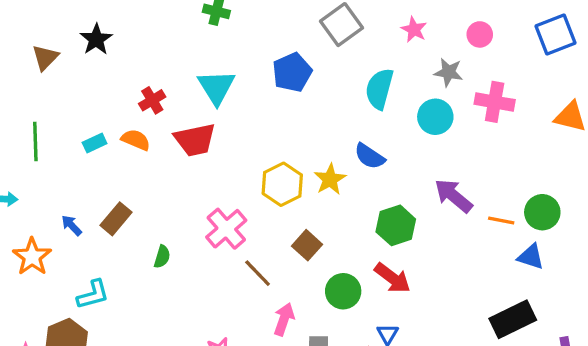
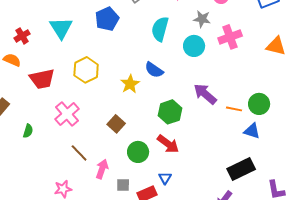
pink cross: (495, 102) -> (230, 37), turned -30
red trapezoid: (195, 140) -> (42, 79), moved
yellow hexagon: (282, 184) -> (86, 70), moved
brown line: (258, 273) -> (79, 153), moved

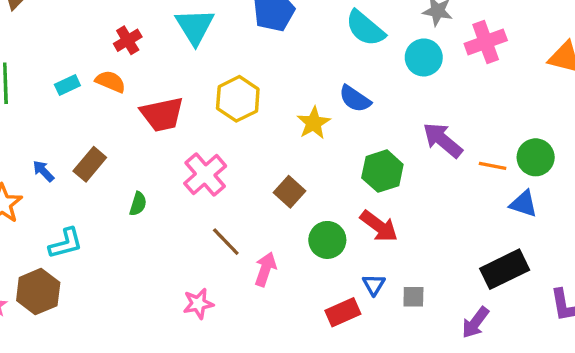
cyan semicircle: (160, 29) -> (365, 28), turned -65
gray square: (123, 185) -> (413, 297), moved

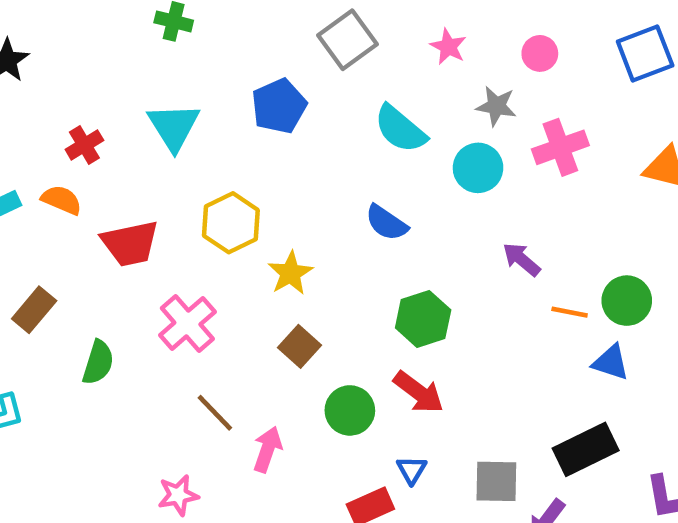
yellow star: (314, 123) -> (290, 273), moved
purple arrow: (443, 140) -> (521, 259), moved, size x0.7
green semicircle: (138, 204) -> (98, 362), size x1.4
gray square: (413, 297) -> (496, 481), moved, size x1.5

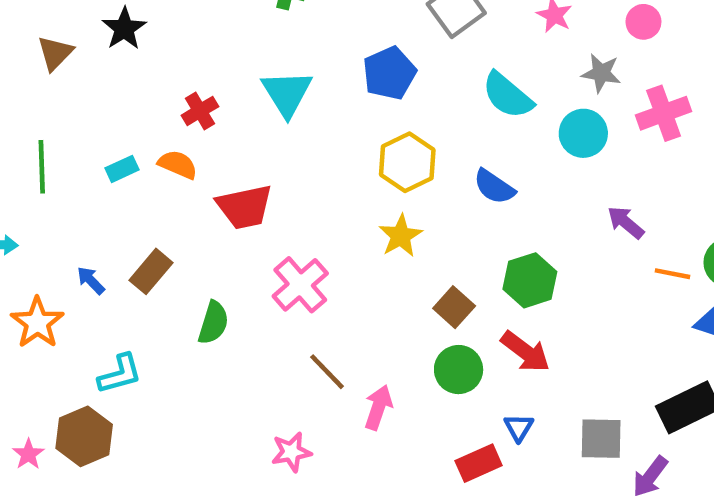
yellow hexagon: (231, 223) -> (407, 162), moved
brown square: (300, 346) -> (454, 307), moved

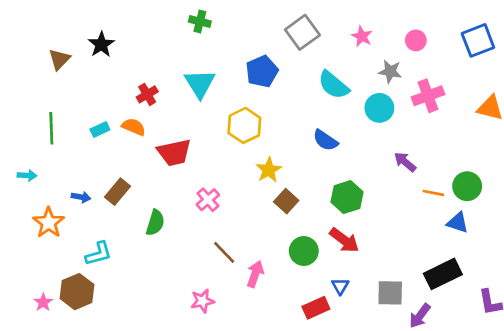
yellow hexagon: (407, 162) -> (244, 125), moved
blue arrow: (91, 280) -> (81, 197), turned 144
pink cross: (300, 285) -> (208, 200), size x0.7
brown square: (454, 307) -> (286, 201), moved

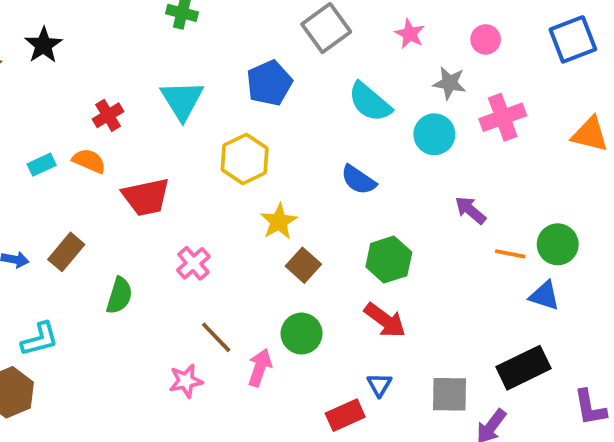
green circle: (304, 251) -> (302, 334), moved
pink star: (203, 301) -> (186, 381), moved

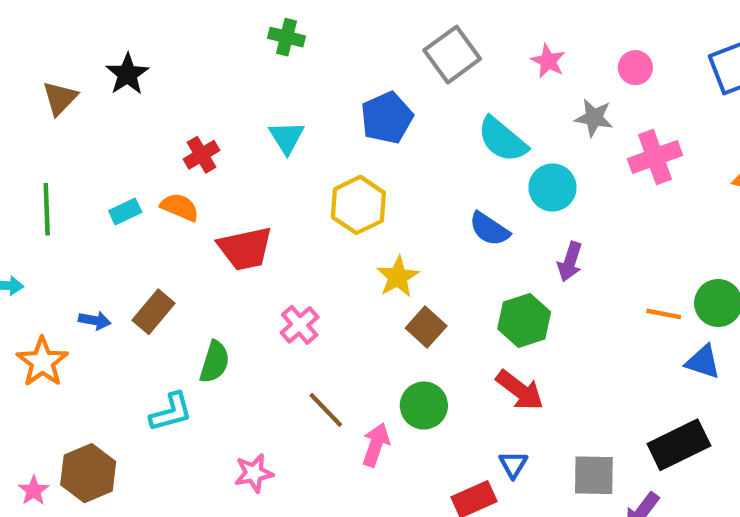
cyan triangle: (182, 100) -> (287, 137), size x0.7
cyan circle: (434, 134) -> (552, 187), moved
purple arrow: (470, 210) -> (570, 262), moved, turned -112
cyan L-shape: (40, 339) -> (171, 412), moved
pink star: (186, 381) -> (254, 473), moved

